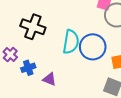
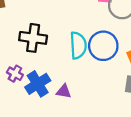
blue cross: (28, 68) -> (38, 84), size x1.5

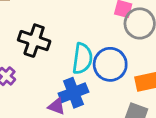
blue cross: (38, 84) -> (73, 93), moved

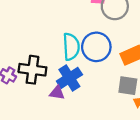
black cross: (34, 41) -> (32, 70), moved

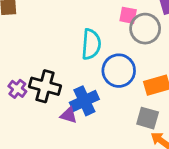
cyan semicircle: (71, 47) -> (91, 44), moved

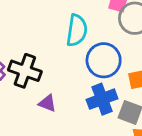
blue cross: (84, 101) -> (102, 99), moved

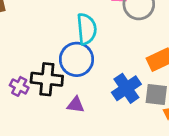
blue circle: (104, 60) -> (76, 59), moved

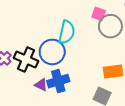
blue cross: (126, 88) -> (58, 81), moved

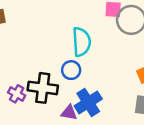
blue circle: (52, 52) -> (71, 70), size x0.6

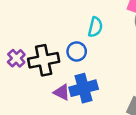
cyan semicircle: (82, 42) -> (95, 27), size x0.7
black cross: (43, 88) -> (44, 60), turned -36

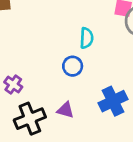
black cross: (44, 60) -> (30, 119), moved
blue cross: (84, 88) -> (113, 101), moved

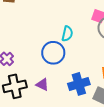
blue circle: (73, 66) -> (53, 53), size x1.5

